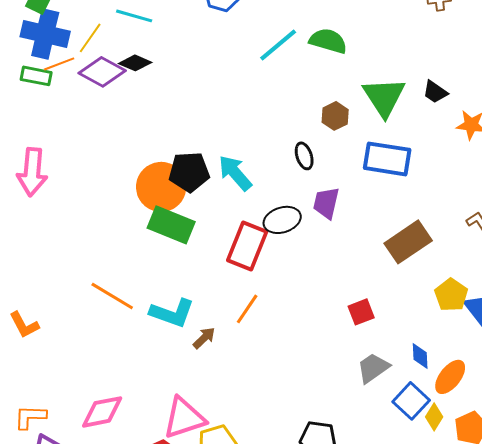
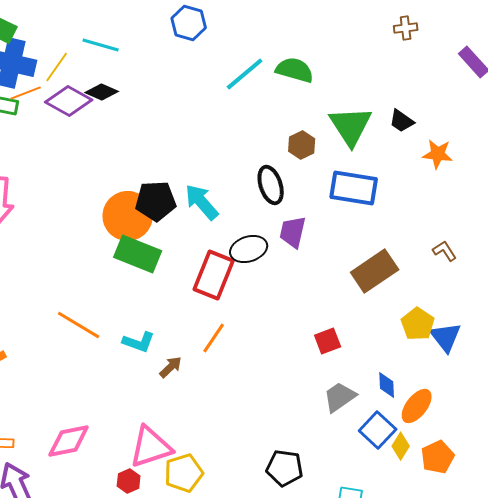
black ellipse: (304, 156) -> (271, 185), size x1.4
cyan L-shape: (172, 313) -> (139, 342), size x0.7

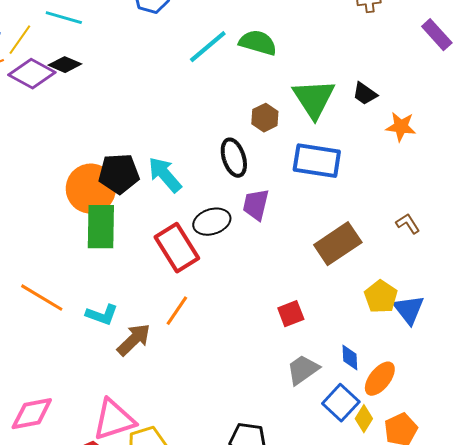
green rectangle: (138, 254) -> (101, 227), turned 69
red rectangle: (214, 275) -> (177, 248), turned -54
brown arrow: (171, 367) -> (134, 340), size x1.5

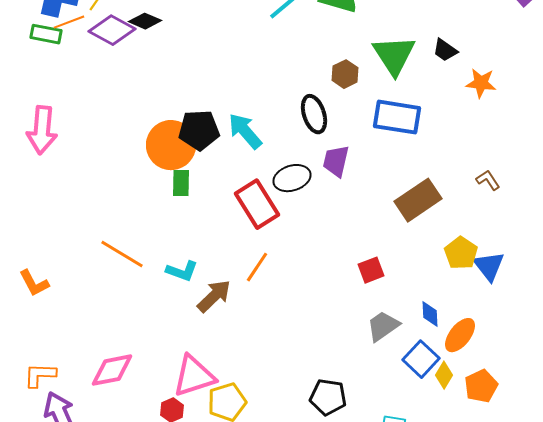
green rectangle: (101, 227) -> (181, 183), size x0.6

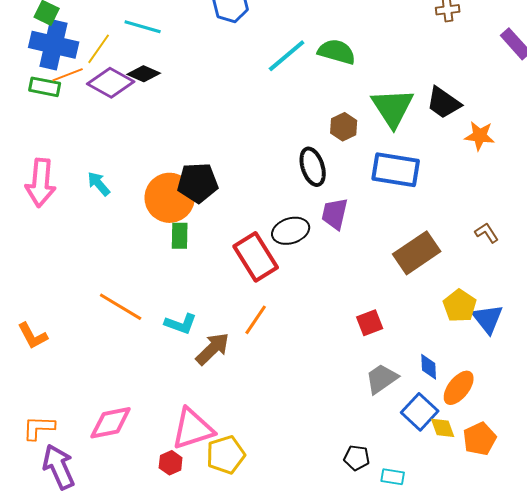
black trapezoid: (445, 50) -> (444, 103), size x1.4
cyan arrow: (245, 131) -> (99, 184), moved, size x0.7
yellow diamond: (444, 375) -> (443, 428), turned -52
black pentagon: (328, 397) -> (357, 458), moved, size x0.7

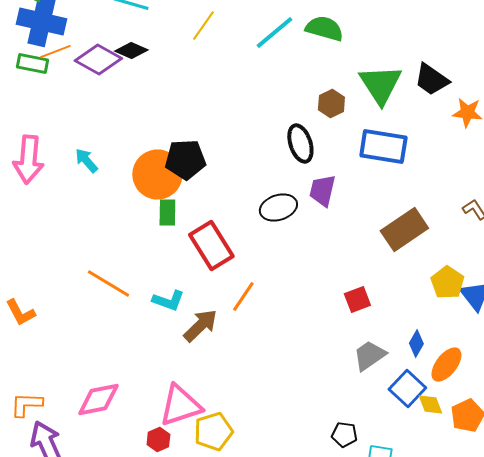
yellow line: (99, 49) -> (203, 26), moved
red rectangle: (256, 257) -> (211, 246), moved
blue diamond: (429, 367) -> (416, 344), turned 32

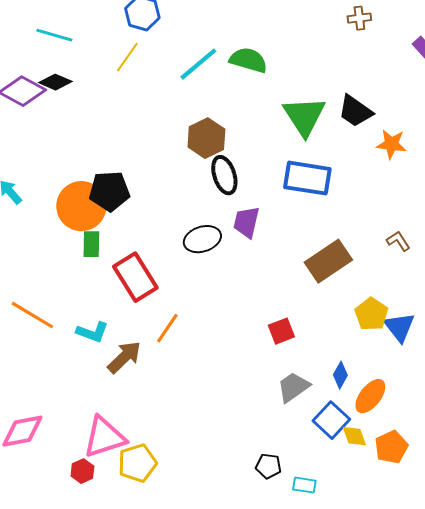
brown hexagon: (331, 104) -> (206, 138), moved, size x1.4

